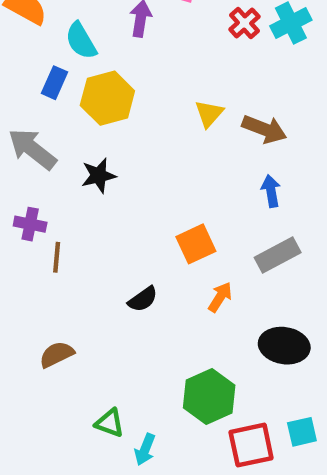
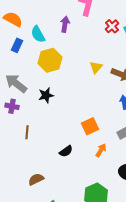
blue rectangle: (54, 83) -> (17, 45), moved
purple cross: (30, 224) -> (12, 106), moved
brown semicircle: (57, 354) -> (36, 179), moved

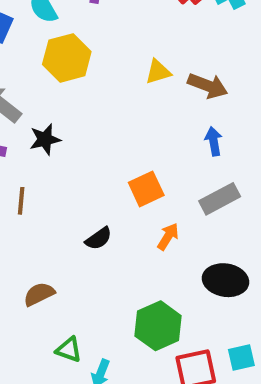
yellow triangle: (96, 67) -> (158, 72), turned 32
black star: (46, 95) -> (45, 139), moved

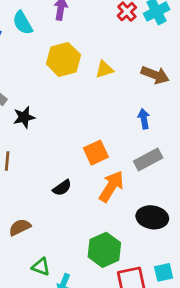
yellow hexagon: (67, 58) -> (63, 59), moved
brown arrow: (208, 86) -> (155, 75), moved
orange arrow: (168, 237) -> (111, 186), size x1.6

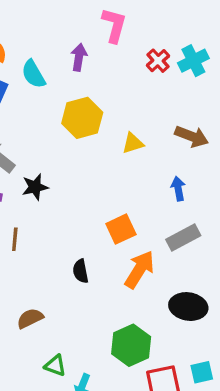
yellow triangle: (104, 69) -> (133, 143), moved
black semicircle: (62, 188) -> (81, 271), turned 114

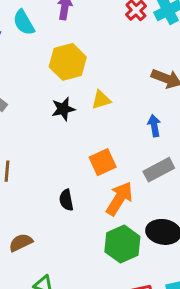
yellow triangle: (133, 143) -> (101, 100), moved
black star: (35, 187) -> (63, 109), moved
green hexagon: (131, 345) -> (122, 244), moved

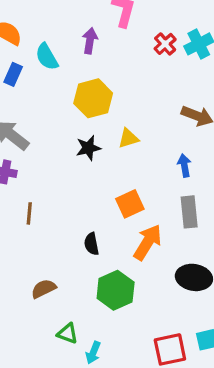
gray rectangle: (159, 170) -> (189, 212), turned -68
green hexagon: (122, 244) -> (116, 290), moved

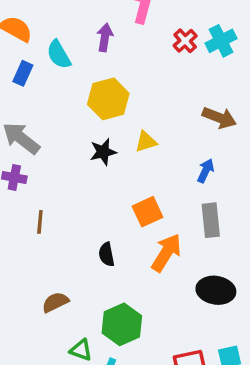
blue arrow: (184, 165) -> (206, 171), turned 35
green hexagon: (116, 290) -> (122, 324), moved

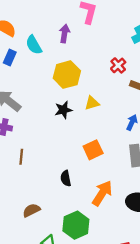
red cross: (185, 41) -> (118, 65), moved
orange arrow: (166, 253) -> (102, 193), moved

